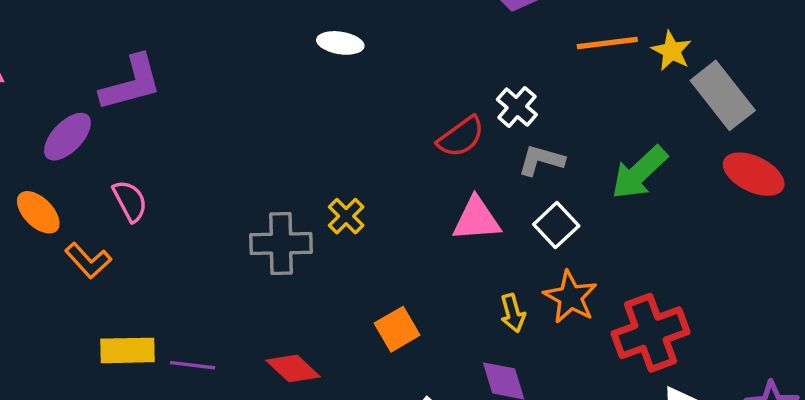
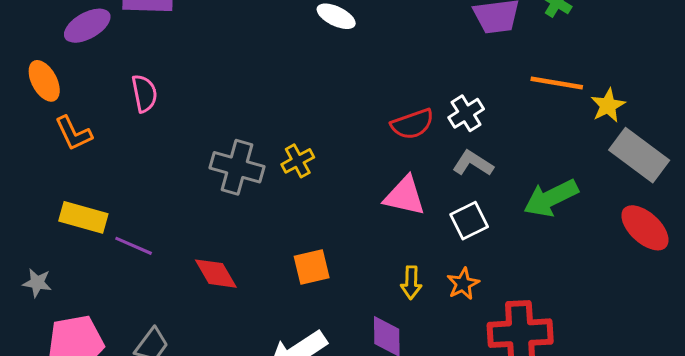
gray rectangle: (723, 95) -> (639, 155), turned -32
pink semicircle: (130, 201) -> (144, 93), moved
orange star: (570, 297) -> (463, 284), size x0.7

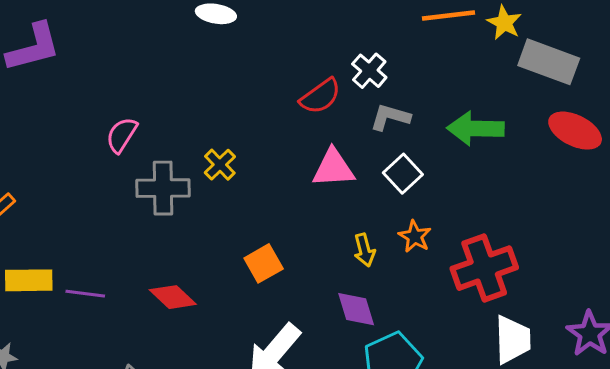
pink semicircle: (144, 93) -> (122, 135), moved, turned -120
green arrow: (551, 198) -> (475, 128), turned 44

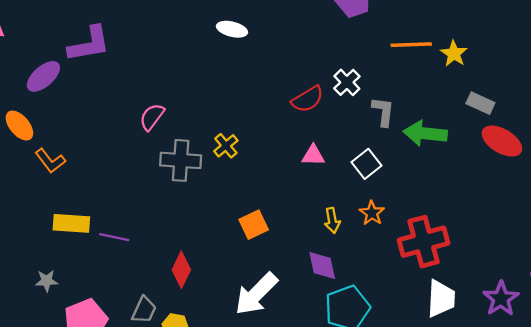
gray rectangle: (549, 62) -> (480, 103), moved, size x0.6
gray L-shape: (390, 117) -> (383, 112), moved, turned 76
pink triangle: (333, 168) -> (313, 155), size x0.7
red diamond: (173, 297) -> (181, 270), moved, turned 68

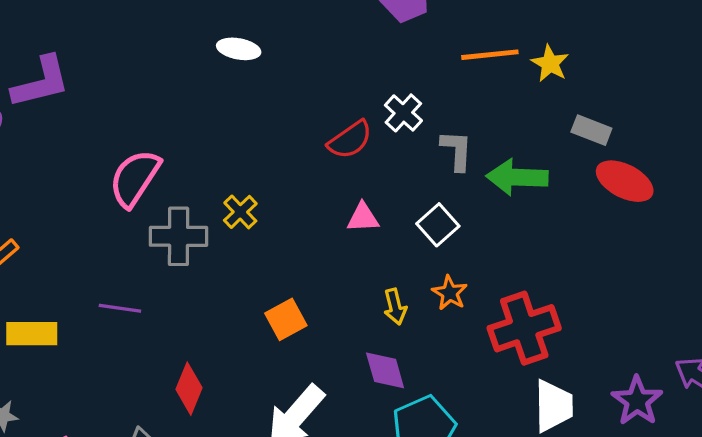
pink semicircle: (152, 117) -> (135, 178), size x1.5
purple line: (114, 237) -> (120, 308), moved

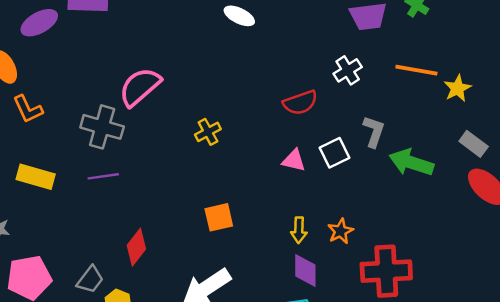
white cross: (403, 113) -> (348, 70), moved
white square: (438, 225) -> (334, 153), moved
gray cross: (179, 236) -> (102, 127), moved
purple line: (120, 308) -> (103, 176), turned -32
purple diamond: (385, 370) -> (305, 270), moved

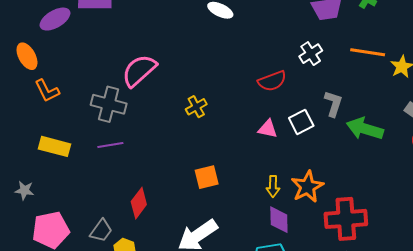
orange star: (340, 231) -> (307, 187), size x1.5

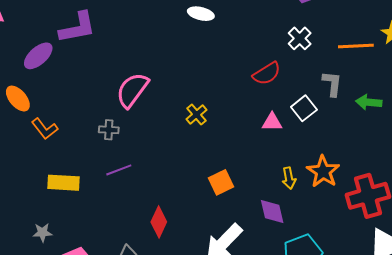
orange line: (368, 52) -> (356, 46), moved
gray cross: (109, 104) -> (109, 130), size x0.6
green arrow: (365, 129) -> (369, 102), size x0.7
purple diamond: (279, 220) -> (272, 211), moved

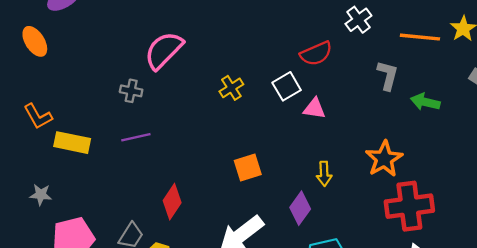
white square: (304, 108) -> (287, 86), moved
orange L-shape: (45, 129) -> (38, 116), moved
orange star: (323, 171) -> (384, 159), moved
purple diamond: (272, 211) -> (300, 208), turned 40

